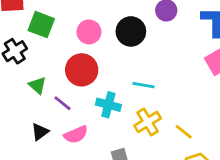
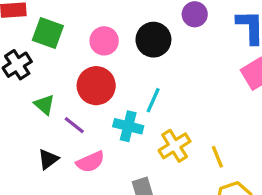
cyan line: (144, 85) -> (153, 100), moved, turned -75
yellow line: (184, 132) -> (217, 157), turned 30

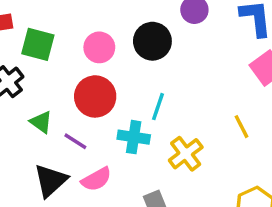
yellow line: (217, 157) -> (242, 127), moved
black triangle: (48, 159) -> (51, 181), size x1.5

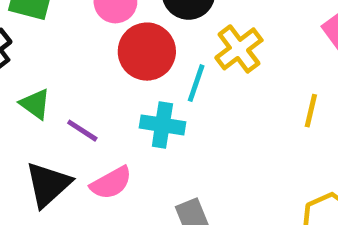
red circle: (95, 96) -> (147, 52), moved
yellow line: (242, 127) -> (311, 111), turned 40
yellow cross: (186, 154) -> (239, 49), moved

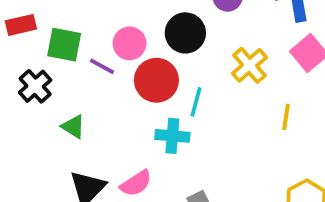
yellow cross: (239, 49) -> (249, 65), moved
purple line: (82, 131) -> (102, 66), moved

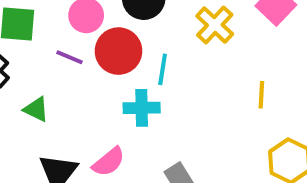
purple line: (102, 66) -> (70, 57), moved
yellow line: (286, 117) -> (261, 95), moved

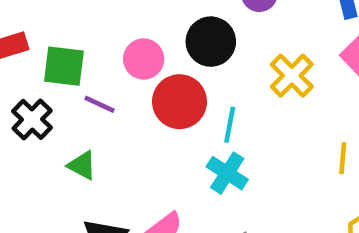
purple line: (70, 57) -> (99, 104), moved
cyan cross: (142, 108) -> (227, 173), moved, turned 32

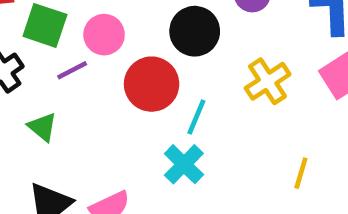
pink circle: (144, 59) -> (104, 35), moved
purple line: (99, 104) -> (72, 70), turned -64

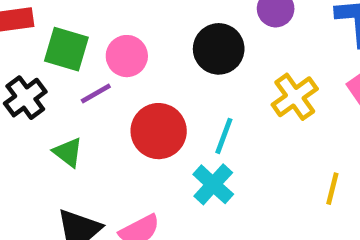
red circle: (152, 84) -> (159, 131), moved

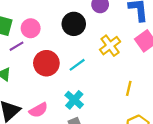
cyan line: (224, 136) -> (77, 65), turned 35
cyan cross: (213, 184) -> (74, 100), moved

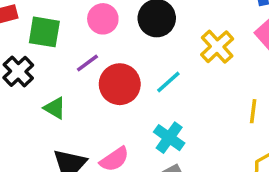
pink circle: (31, 28) -> (103, 19), moved
purple line: (16, 46) -> (87, 63), moved

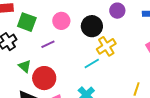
yellow cross: (217, 47) -> (106, 46), moved
red circle: (120, 84) -> (44, 78), moved

